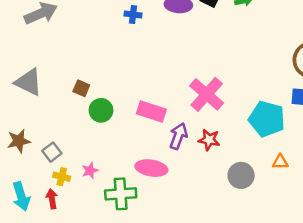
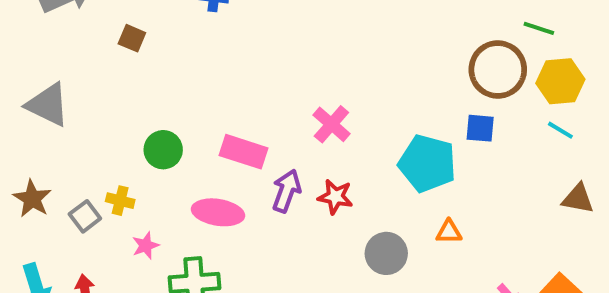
brown square: (81, 88) -> (132, 38), moved
pink cross: (207, 94) -> (331, 124), size x0.7
brown star: (19, 141) -> (32, 199), turned -30
pink ellipse: (151, 168) -> (218, 212), moved
yellow cross: (62, 177) -> (120, 201), moved

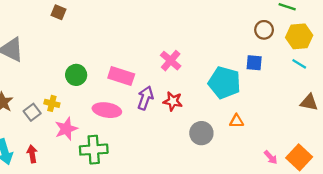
brown circle: (498, 70) -> (264, 30), size x0.6
pink star: (146, 246) -> (66, 129), size x1.5

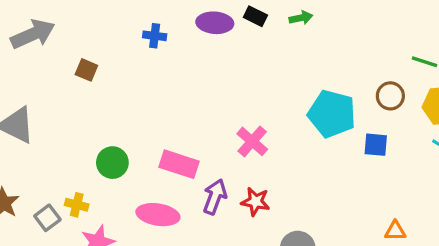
cyan pentagon: (224, 83) -> (332, 114), moved
orange triangle: (237, 121) -> (395, 231), moved

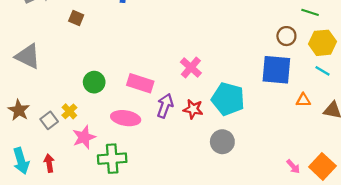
cyan pentagon: (332, 114) -> (228, 99), moved
blue square: (376, 145) -> (276, 70), size x1.8
yellow cross: (77, 205) -> (69, 111), turned 32
orange triangle: (395, 231) -> (303, 100), moved

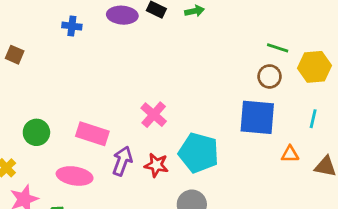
green line: (310, 12) -> (278, 48), moved
yellow hexagon: (322, 43) -> (314, 67), moved
cyan line: (322, 71) -> (313, 119), turned 72

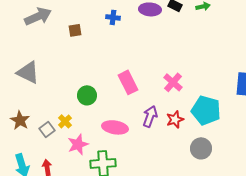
brown square: (15, 55) -> (75, 30), moved, turned -32
pink rectangle: (92, 134) -> (128, 82), moved, turned 45
red star: (156, 165) -> (175, 119), turned -30

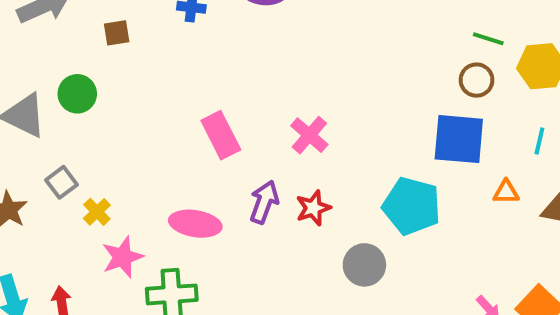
green circle: (87, 95) -> (77, 94), moved
cyan pentagon: (206, 110) -> (412, 206), moved
gray square: (47, 129) -> (62, 182), moved

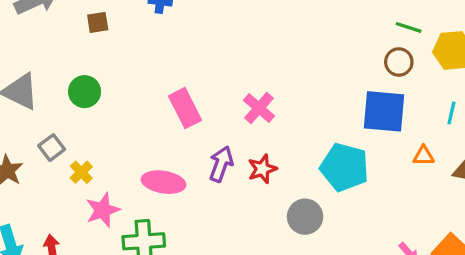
green circle: (77, 94) -> (85, 92), moved

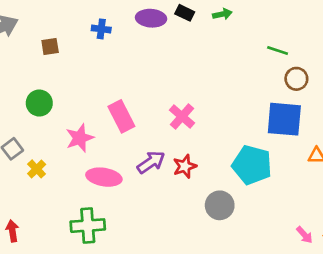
green line: (409, 27) -> (278, 51), moved
purple arrow: (221, 164) -> (151, 162), turned 36
pink star: (103, 210) -> (80, 138), moved

